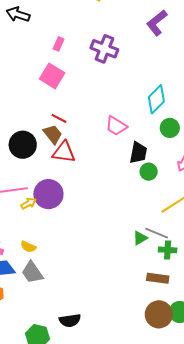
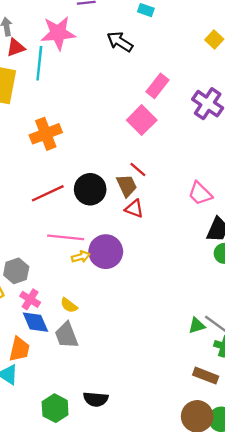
pink rectangle: (59, 44) -> (157, 86), size x1.5
red triangle: (64, 152) -> (134, 209), size x0.7

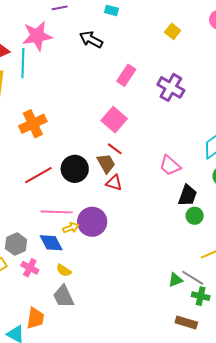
pink square: (142, 120) -> (114, 120), moved
blue diamond: (35, 322) -> (51, 243), moved
orange trapezoid: (19, 349) -> (35, 318), moved

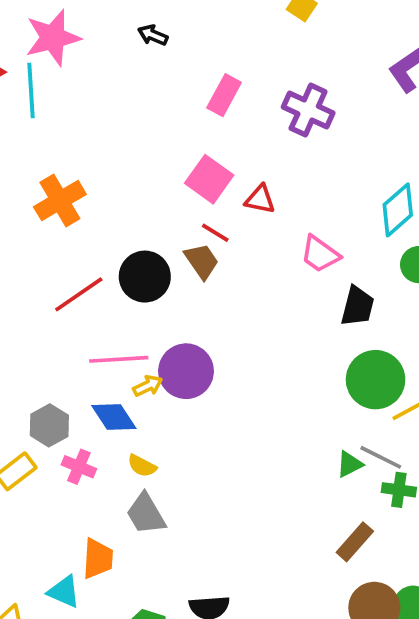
black arrow: (91, 39) -> (153, 35), size x0.7
red triangle: (114, 183) -> (260, 199), moved
green circle: (195, 216) -> (376, 380), moved, size x1.8
brown rectangle: (186, 322) -> (355, 542), moved, turned -60

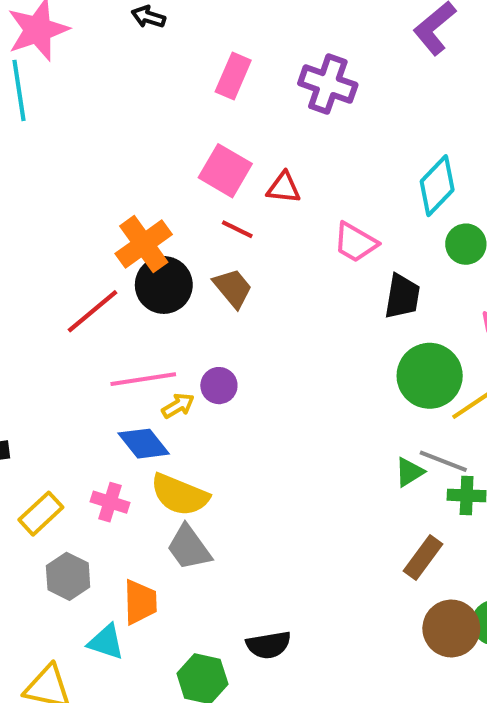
orange cross: (60, 201) -> (144, 244), moved
brown trapezoid: (202, 261) -> (233, 288), moved
purple circle: (186, 371) -> (219, 386), size x0.6
gray hexagon: (49, 425) -> (68, 576), moved
yellow semicircle: (142, 466) -> (180, 495), size x1.8

